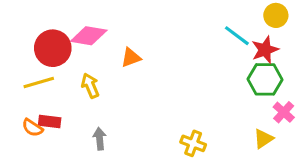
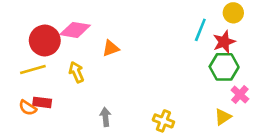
cyan line: (237, 36) -> (200, 30), turned 75
gray arrow: (100, 139) -> (105, 117), moved

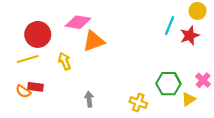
pink diamond: (75, 30) -> (78, 22), moved
orange triangle: (111, 48) -> (94, 41), size x1.5
green hexagon: (224, 67) -> (168, 84), moved

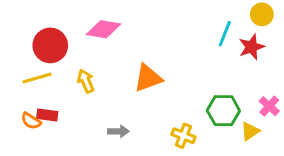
orange triangle: (94, 41) -> (148, 78), moved
gray arrow: (89, 99) -> (118, 131), turned 96

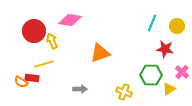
yellow circle: (262, 14) -> (177, 26), moved
red star: (251, 47) -> (165, 49), moved, turned 30
yellow line: (37, 78) -> (44, 64), moved
yellow arrow: (86, 81) -> (52, 41), moved

